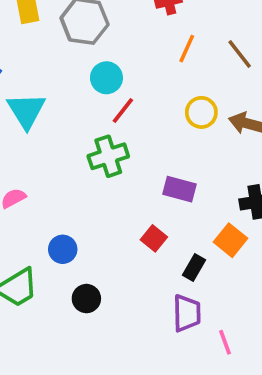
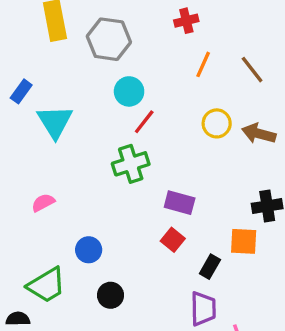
purple rectangle: (179, 189) -> (180, 203), moved
orange square: (231, 240) -> (244, 241), turned -36

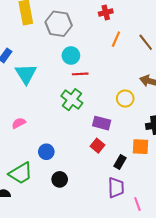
red line: (144, 122) -> (80, 74), turned 49
yellow circle: (217, 123) -> (125, 99), moved
green cross: (131, 164) -> (72, 100), turned -35

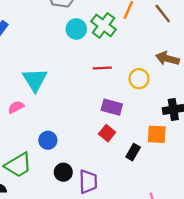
cyan triangle: (26, 74) -> (35, 80), moved
red line: (80, 74) -> (102, 68), moved
green cross: (72, 100) -> (103, 25), moved
purple trapezoid: (116, 188) -> (88, 182), moved

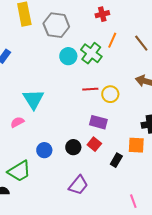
yellow circle: (139, 79) -> (110, 94), moved
black circle: (63, 172) -> (73, 147), moved
purple trapezoid: (88, 182) -> (78, 185), turned 40

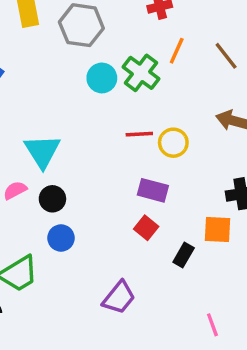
black circle: (73, 147) -> (52, 199), moved

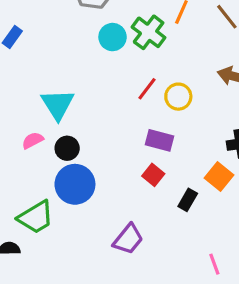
red line: (139, 134) -> (147, 89), turned -50
orange square: (218, 229) -> (219, 176), turned 36
blue circle: (61, 238) -> (75, 184), size x1.6

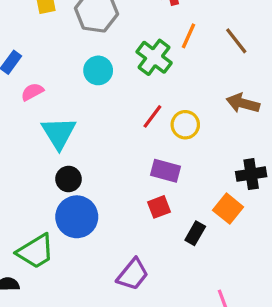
cyan circle: (113, 37) -> (98, 70), moved
pink semicircle: (33, 140) -> (32, 92), moved
red square: (153, 175) -> (159, 207), turned 30

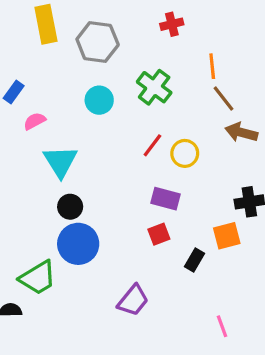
orange line: (189, 36) -> (212, 66), moved, turned -30
brown line: (236, 41) -> (224, 99), moved
orange square: (228, 209) -> (227, 236), turned 36

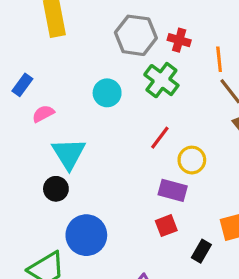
red cross: (172, 24) -> (179, 40), moved, turned 30
gray hexagon: (98, 42) -> (136, 35), moved
yellow circle: (185, 153) -> (192, 160), moved
black circle: (70, 207) -> (56, 189), moved

